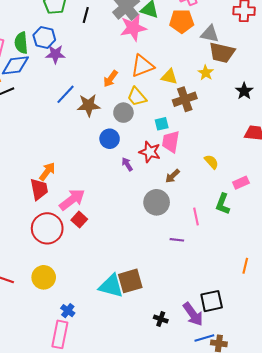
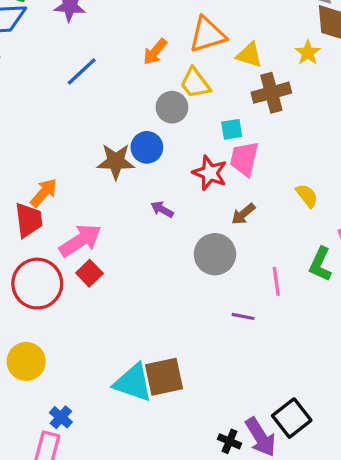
brown star: (89, 105) -> (116, 161), moved
purple arrow: (127, 164) -> (162, 209), moved, turned -32
black square: (212, 301) -> (292, 418), turned -30
black cross: (161, 319) -> (230, 441), moved

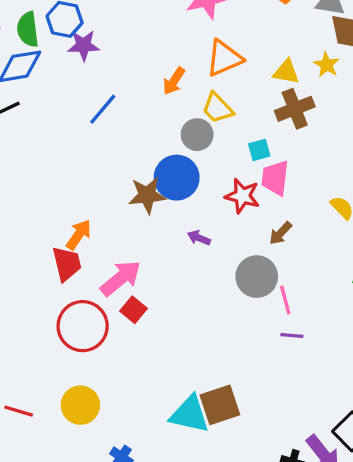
yellow triangle: (249, 55) -> (286, 72), moved
blue circle: (147, 147) -> (177, 178), size x1.4
pink line: (276, 281) -> (285, 300), moved

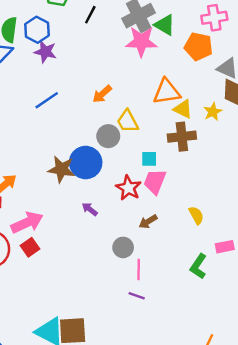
orange triangle: (224, 58) -> (167, 92), moved
gray circle: (257, 277) -> (123, 247), size x0.7

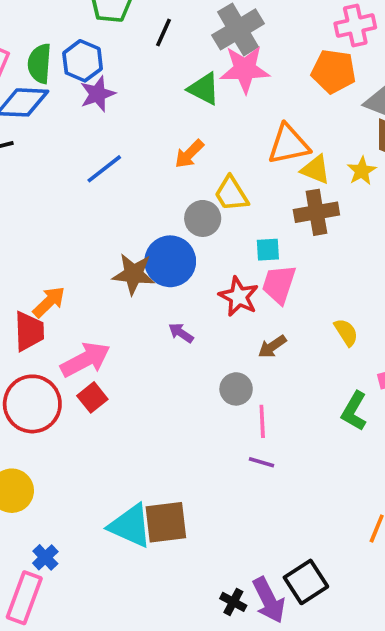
green triangle: (165, 25) -> (204, 89), moved
purple star: (45, 52) -> (98, 94), turned -30

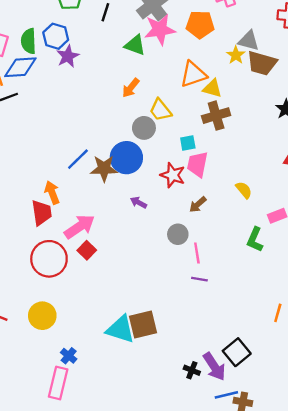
orange pentagon: (334, 71) -> (200, 25), moved
blue line: (104, 169) -> (78, 159), moved
yellow star: (362, 171) -> (236, 55), moved
orange arrow: (49, 302) -> (52, 192), turned -60

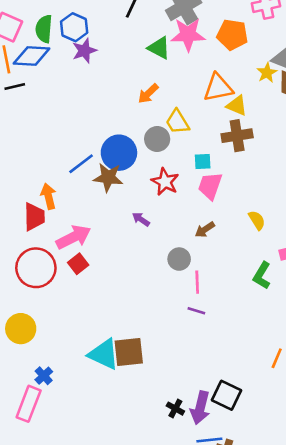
blue circle: (126, 158) -> (119, 153), moved
red star: (173, 175) -> (165, 182), moved
black square: (237, 352) -> (227, 395), turned -32
purple arrow: (214, 367) -> (200, 408), turned 40

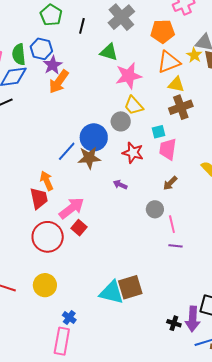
pink star: (188, 34) -> (129, 76), moved
orange triangle: (218, 88) -> (169, 62), moved
orange arrow: (148, 94) -> (59, 82), moved, size x1.4

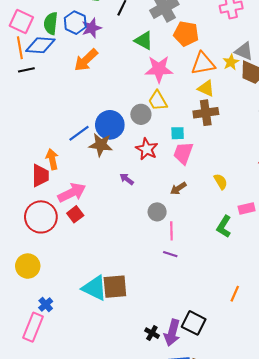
orange pentagon: (163, 31) -> (186, 34), moved
purple star: (53, 65) -> (91, 28), moved

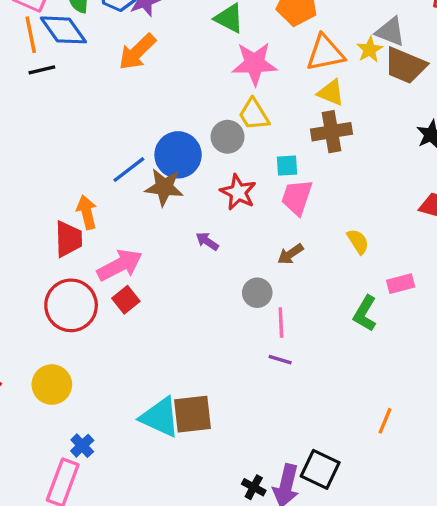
blue diamond: (40, 45) -> (63, 30), turned 52

